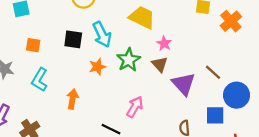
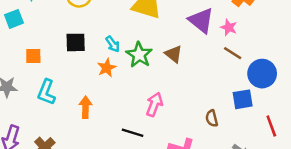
cyan arrow: (102, 34) -> (113, 44), moved, size x0.6
pink star: (164, 43) -> (229, 27), moved
purple triangle: (184, 84) -> (201, 20), moved

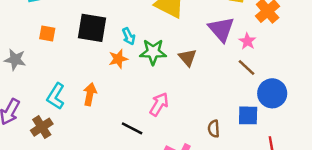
black square: (76, 42) -> (92, 28), size x1.4
green star: (139, 55) -> (153, 52), turned 30
cyan L-shape: (46, 92) -> (56, 96), moved

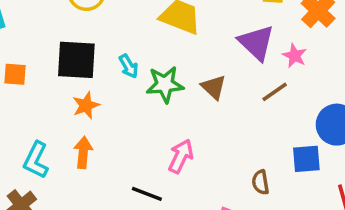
orange star: (118, 59) -> (86, 105), moved
brown line: (247, 68) -> (275, 92), moved, turned -72

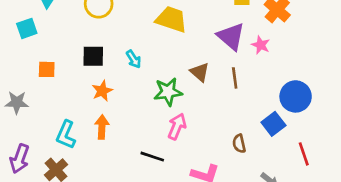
black square: (76, 60) -> (93, 56), size x0.7
green star: (165, 84) -> (168, 92), moved
brown line: (275, 92) -> (235, 78), moved, turned -60
blue square: (306, 159) -> (273, 124), turned -30

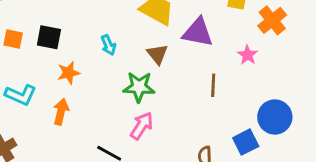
purple triangle: (231, 36) -> (198, 32), moved, turned -40
black square: (93, 56) -> (49, 37), moved
brown triangle: (200, 72) -> (157, 54), moved
cyan L-shape: (66, 135) -> (21, 95), moved, turned -100

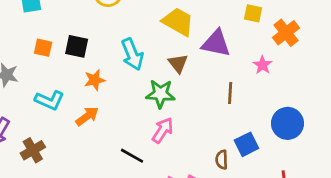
cyan arrow: (108, 45) -> (132, 54), size x1.6
orange arrow: (61, 112) -> (87, 116), turned 40
blue square: (246, 142) -> (246, 144), moved

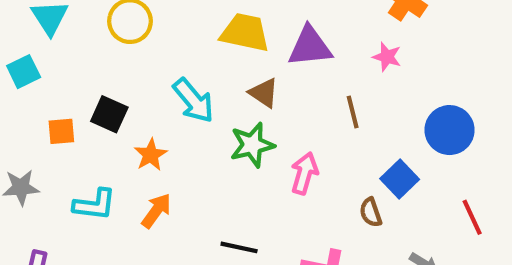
black square: (77, 46) -> (109, 114), turned 30
pink arrow: (163, 130) -> (304, 173), moved

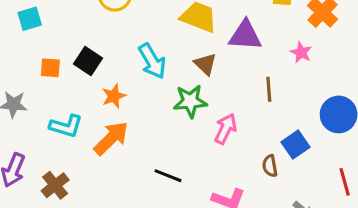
orange arrow: (156, 211) -> (111, 138), size x1.4

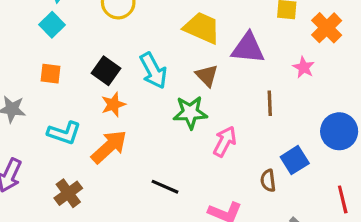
cyan square: (30, 19) -> (52, 25), moved, turned -30
black square: (88, 61) -> (106, 71), moved
brown cross: (55, 185) -> (68, 193), moved

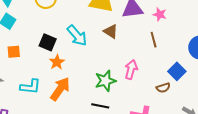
pink star: (304, 67) -> (160, 14), moved
green star: (190, 112) -> (105, 81), moved
brown semicircle: (268, 181) -> (163, 88), turned -88

